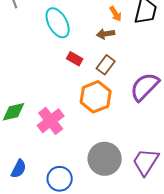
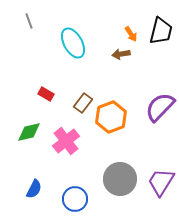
red rectangle: (75, 59) -> (46, 94), moved
brown rectangle: (106, 65) -> (83, 103), moved

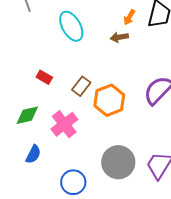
orange arrow: (131, 34) -> (129, 17), turned 63
blue semicircle: (34, 189) -> (33, 154), moved

